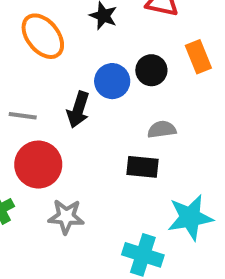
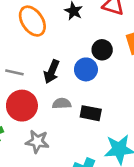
blue circle: (112, 81) -> (86, 69), moved
gray semicircle: (162, 129) -> (62, 104), moved

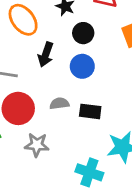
black circle: (102, 50) -> (83, 33), moved
black arrow: (52, 72) -> (46, 54), moved

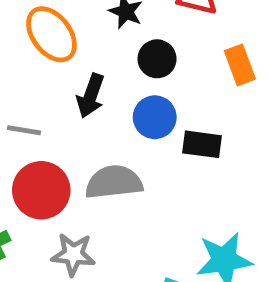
gray semicircle: (59, 103) -> (114, 182), size x1.6
black rectangle: (90, 111) -> (202, 144), moved

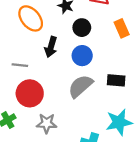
black rectangle: (202, 144) -> (116, 80), moved
gray semicircle: (114, 182) -> (80, 86), moved, turned -32

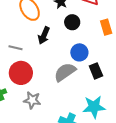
blue circle: (82, 56) -> (79, 52), moved
black rectangle: (116, 80) -> (96, 71), turned 56

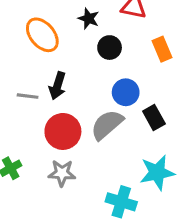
black arrow: (44, 36) -> (57, 86), moved
red circle: (21, 73) -> (63, 131), moved

